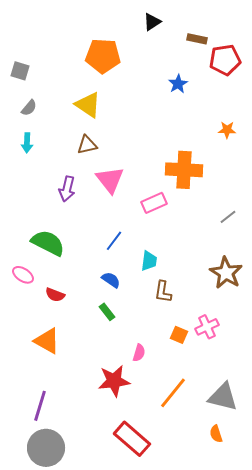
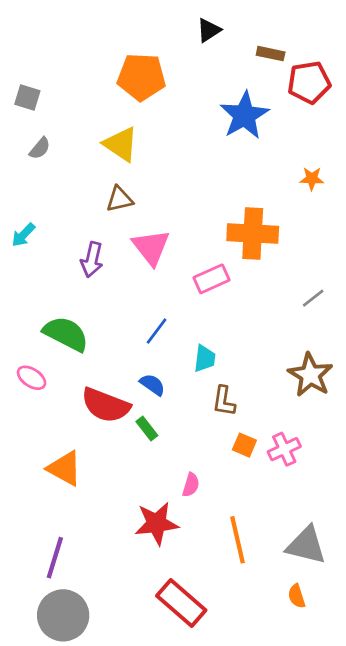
blue star: (178, 84) -> (244, 115), size x1.8
cyan arrow: (27, 143) -> (23, 235), moved, turned 42
red semicircle: (55, 295) -> (106, 405), moved, size x1.8
orange square: (179, 335) -> (244, 445), moved
orange line: (173, 393) -> (238, 540), turned -52

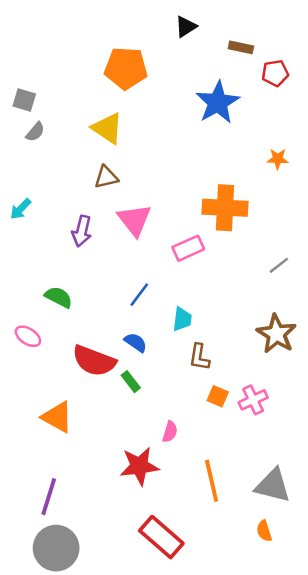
red pentagon: (309, 82) -> (275, 73), size x0.7
gray square: (27, 98) -> (24, 100), moved
green semicircle: (66, 334) -> (59, 297), size x0.7

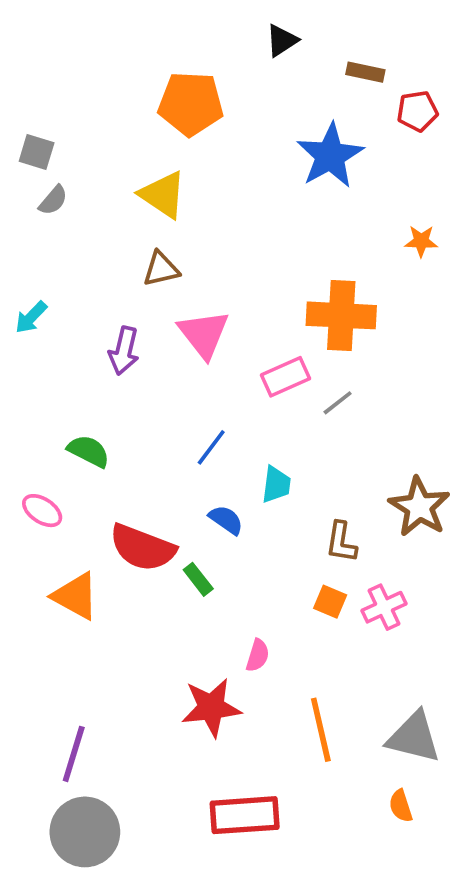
gray line: (279, 265) -> (338, 403), moved
blue semicircle: (136, 342) -> (226, 520), moved
brown L-shape: (199, 357) -> (341, 542), moved
orange triangle: (57, 417) -> (76, 596), moved
red rectangle: (161, 537) -> (245, 815), turned -45

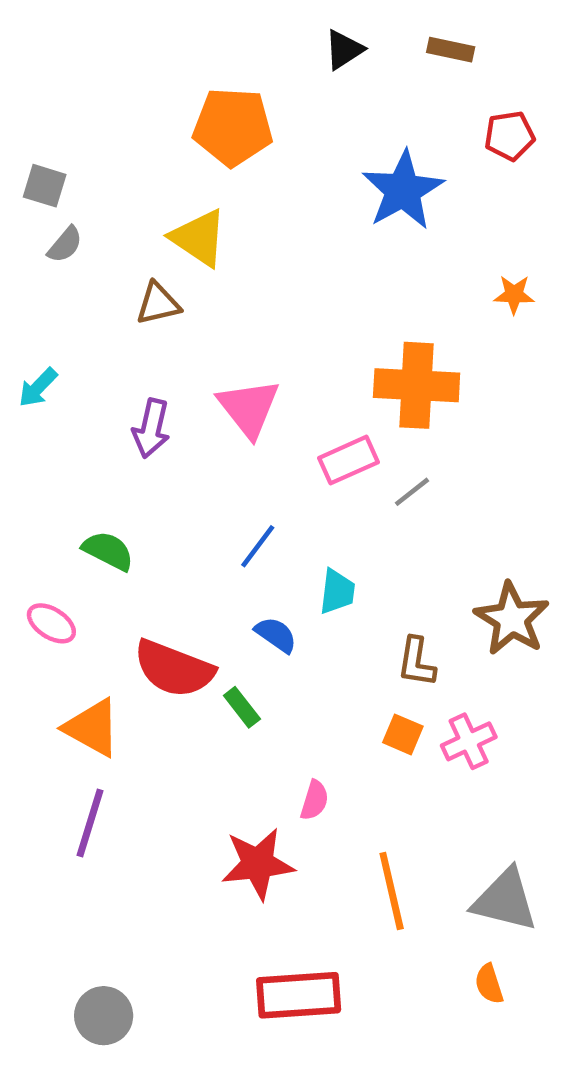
brown rectangle: (365, 72) -> (451, 50), moved
brown triangle: (161, 269) -> (158, 304), moved
purple line: (74, 754) -> (90, 823), moved
gray circle: (85, 832) -> (104, 1016), size x0.7

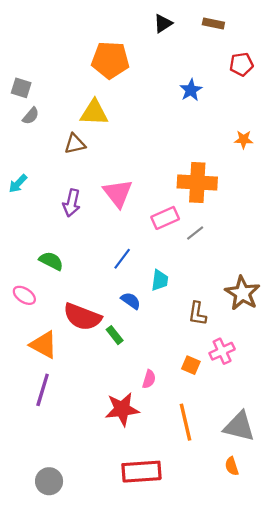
blue star: (403, 190) -> (191, 90), size x0.6
yellow triangle: (199, 238) -> (94, 113), turned -32
orange square: (403, 734) -> (191, 365), moved

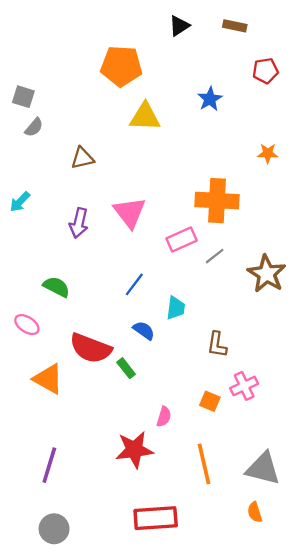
yellow triangle: (94, 113) -> (145, 117), moved
brown star: (242, 293) -> (267, 274), moved
purple line: (43, 390) -> (49, 465), moved

